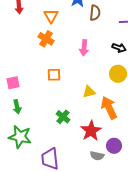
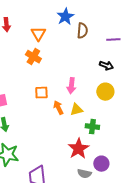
pink arrow: (84, 48) -> (71, 86), moved
orange arrow: (109, 108) -> (58, 108), moved, size x0.6
green cross: (63, 117) -> (92, 127), moved, turned -32

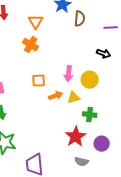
yellow circle: (105, 92) -> (90, 80), moved
orange arrow: (58, 108) -> (56, 96), turned 96
purple circle: (101, 164) -> (102, 144), moved

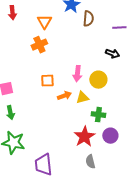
orange cross: (31, 45) -> (39, 45), turned 35
purple circle: (102, 144) -> (110, 136), moved
gray semicircle: (82, 162) -> (90, 162), turned 64

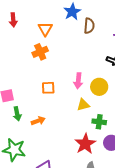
orange arrow: (64, 96) -> (38, 121), moved
green arrow: (10, 113) -> (17, 114), moved

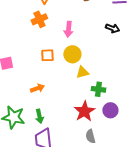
pink arrow: (78, 81) -> (68, 29), moved
yellow circle: (99, 87) -> (72, 54), moved
green arrow: (17, 114) -> (39, 116), moved

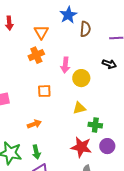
yellow circle: (72, 54) -> (81, 78), moved
red star: (84, 111) -> (81, 147), turned -30

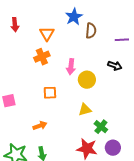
green cross: (95, 125) -> (101, 127), turned 32

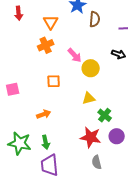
pink arrow: (71, 67) -> (75, 55), turned -49

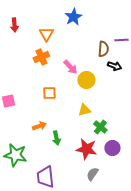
brown semicircle: (95, 19) -> (103, 49), moved
green arrow: (46, 142) -> (56, 138), moved
gray semicircle: (97, 162) -> (92, 174), turned 48

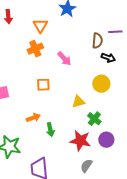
yellow circle: (86, 80) -> (101, 84), moved

